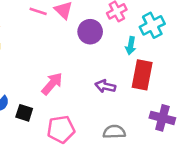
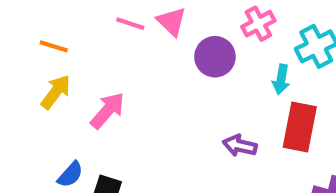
pink arrow: (52, 84) -> (107, 110), moved

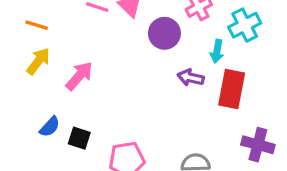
purple arrow: (240, 146) -> (191, 78), moved

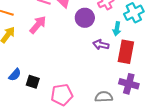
pink arrow: (79, 76) -> (38, 25), moved
purple cross: (258, 145) -> (129, 84), moved

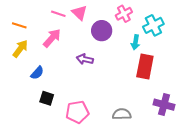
purple arrow: (101, 45) -> (85, 59), moved
blue semicircle: (15, 75) -> (37, 73), moved
purple cross: (129, 84) -> (164, 105), moved

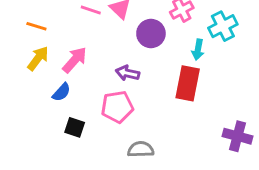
pink arrow: (52, 38) -> (75, 60), moved
red rectangle: (145, 67) -> (188, 83), moved
pink pentagon: (77, 112) -> (117, 107), moved
gray semicircle: (122, 114) -> (141, 149), moved

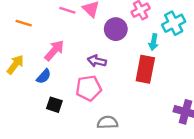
yellow arrow: (38, 58) -> (15, 65), moved

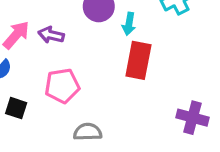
cyan arrow: (154, 42) -> (129, 24), moved
purple arrow: (97, 61) -> (51, 35), moved

